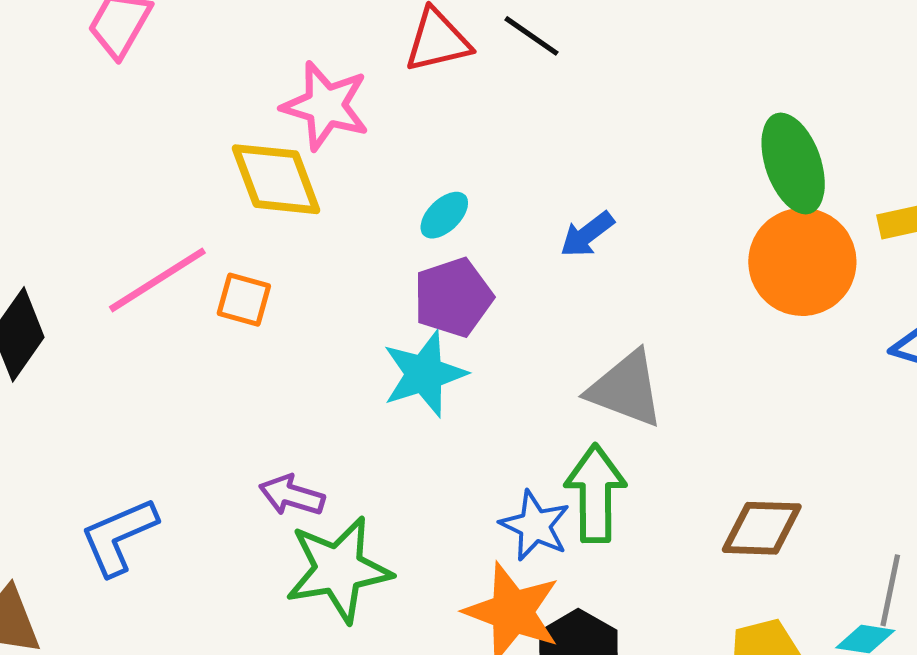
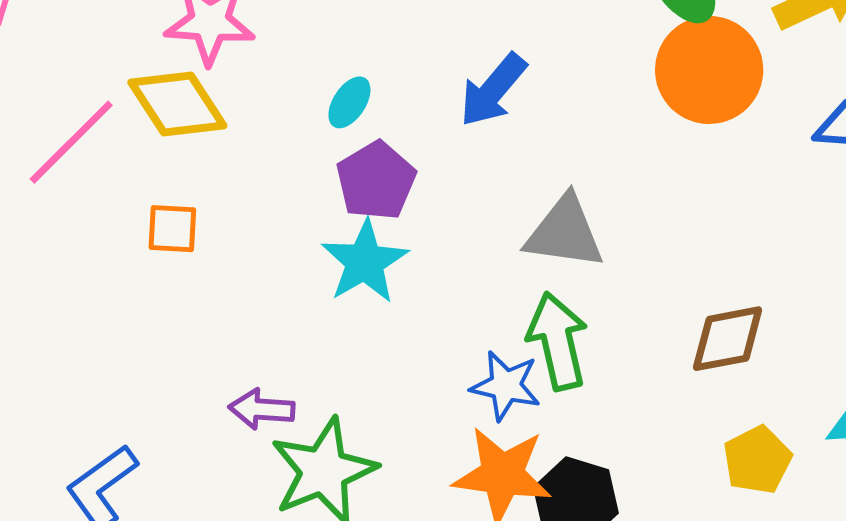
blue arrow: (587, 234) -> (493, 90), size x1.4
pink line: (157, 280) -> (71, 142), moved

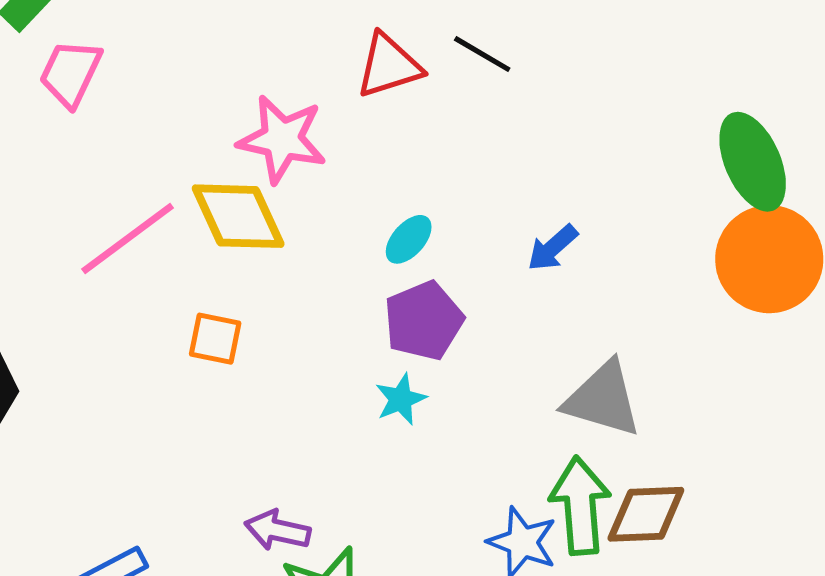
blue arrow: (493, 90) -> (552, 248), size x0.7
cyan star: (365, 262) -> (401, 399), size x0.6
brown diamond: (728, 339) -> (646, 514), moved

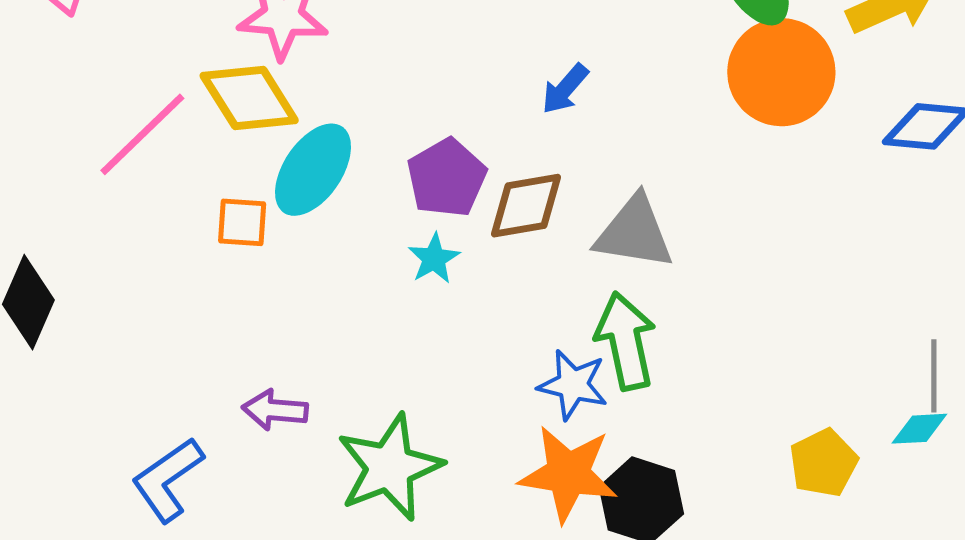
cyan ellipse: (409, 239) -> (313, 170), moved, size x1.8
brown diamond: (646, 514) -> (526, 206), moved
purple arrow: (277, 530) -> (275, 410), moved

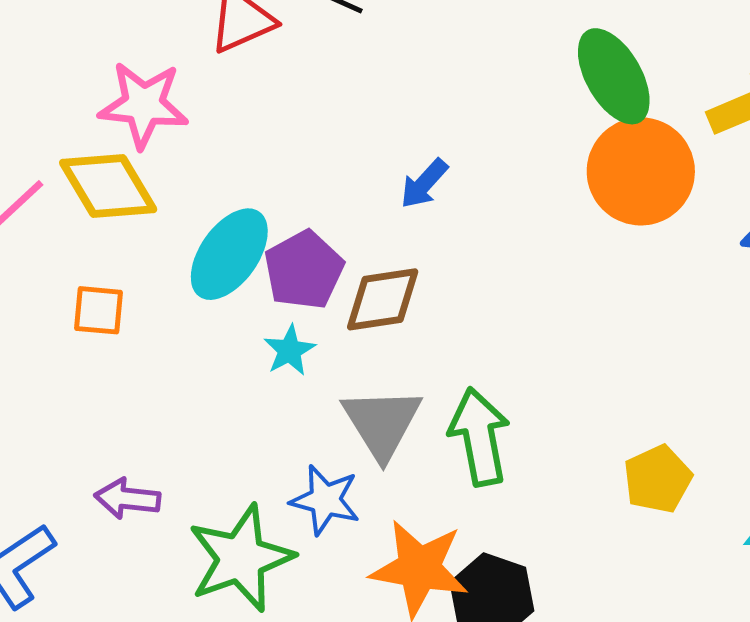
cyan ellipse: (313, 170) -> (229, 254), moved
gray triangle: (634, 232) -> (382, 423), moved, turned 48
blue star: (573, 385) -> (325, 500), moved
yellow pentagon: (823, 463) -> (658, 479), moved

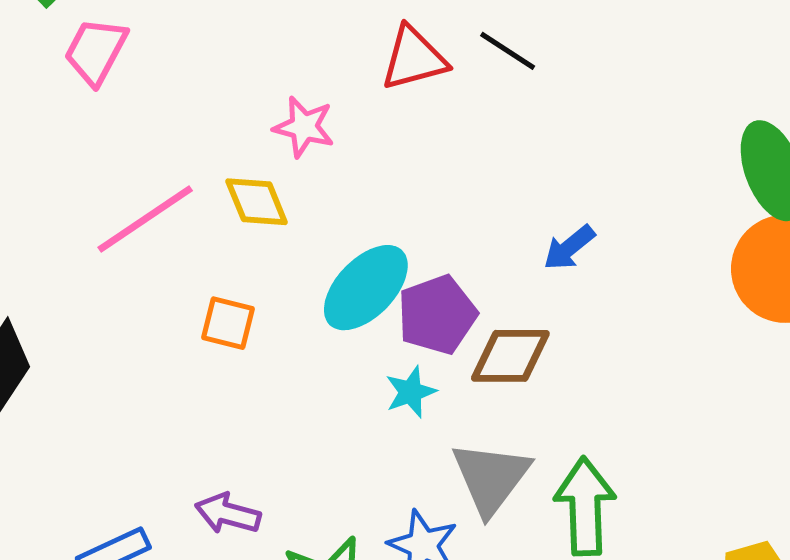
pink star: (143, 105) -> (304, 127), size x0.7
yellow diamond: (108, 186) -> (257, 202), size x0.7

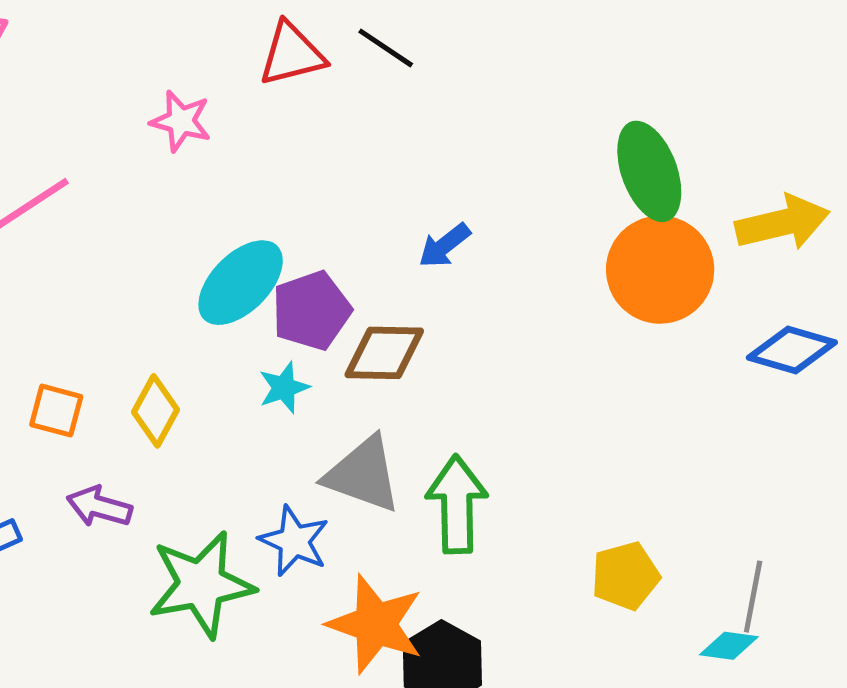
yellow diamond: (257, 202) -> (156, 411), moved, turned 50
orange square: (228, 323) -> (56, 411), moved
gray triangle: (491, 478) -> (363, 475), turned -48

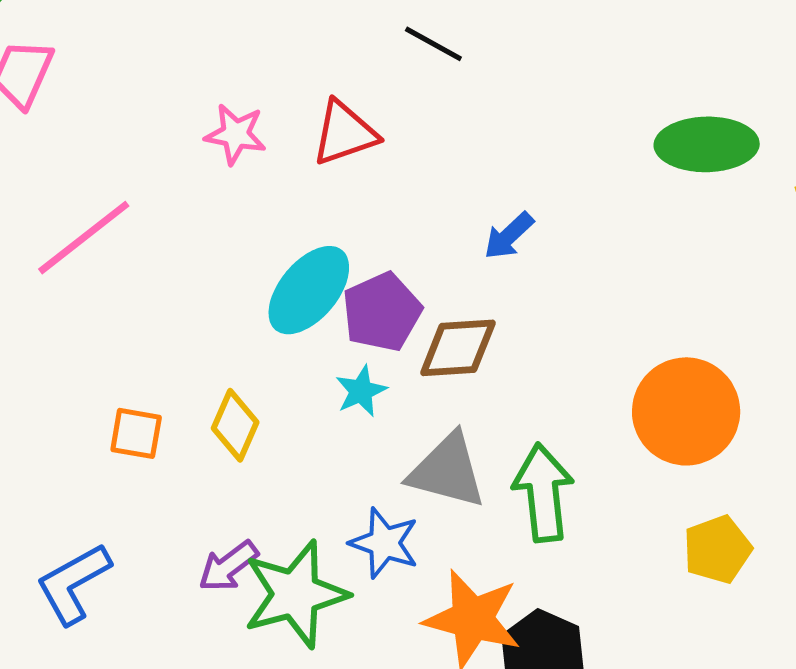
red triangle: (292, 54) -> (345, 133), moved
green ellipse: (649, 171) -> (707, 144), turned -66
orange circle: (660, 270) -> (686, 411), moved
purple arrow: (99, 507) -> (228, 566), moved, turned -48

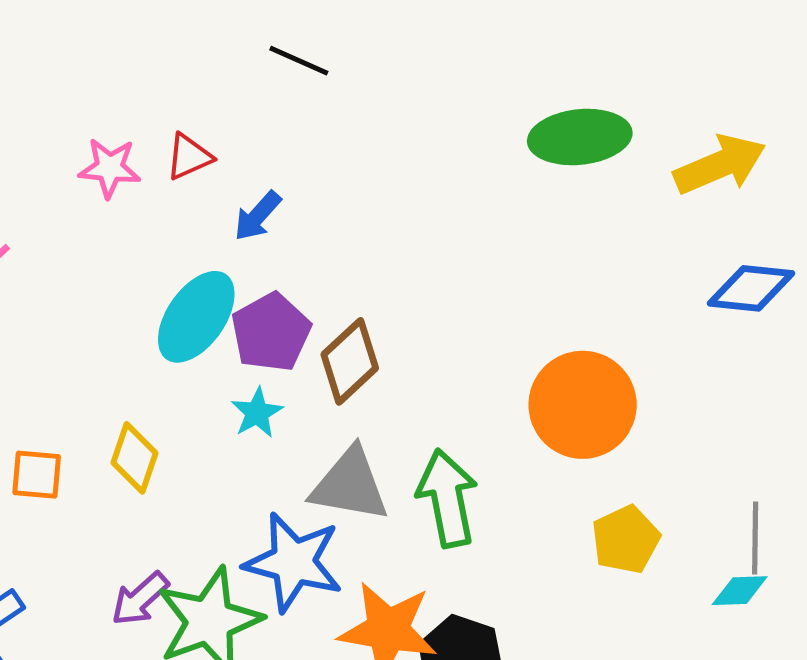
red triangle: (345, 133) -> (189, 157), moved, size x0.7
blue arrow: (509, 236) -> (258, 216), moved
brown diamond: (458, 348) -> (350, 361), turned -34
blue star: (384, 543) -> (293, 562), size x1.4

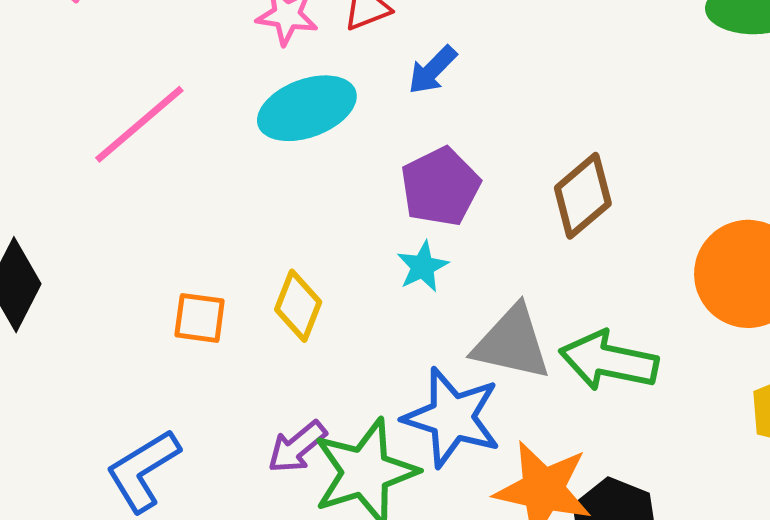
cyan ellipse: (196, 317) -> (307, 108), moved, turned 32
brown diamond: (350, 361) -> (583, 196), moved
green arrow: (447, 498) -> (609, 361), turned -70

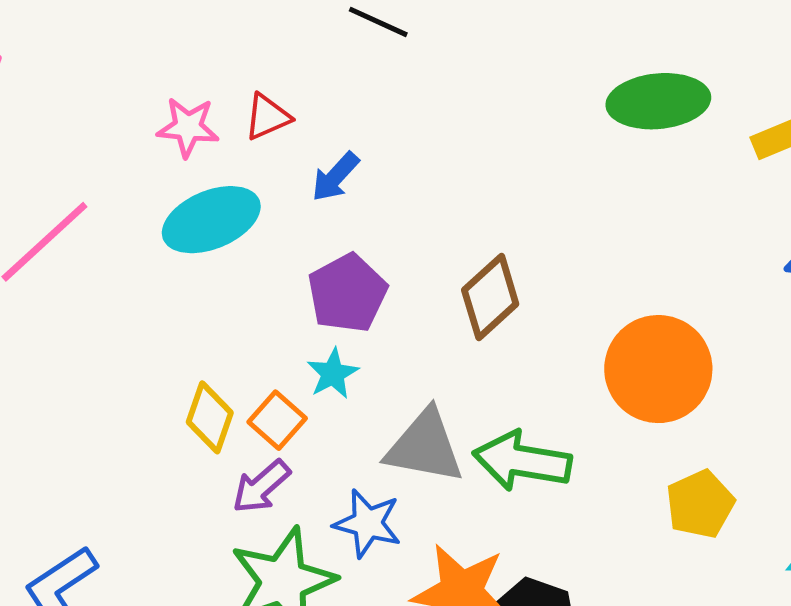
orange square: (200, 318) -> (277, 420), moved, turned 36
blue star: (452, 417) -> (368, 523), size x0.7
purple arrow: (297, 447) -> (261, 487), moved

